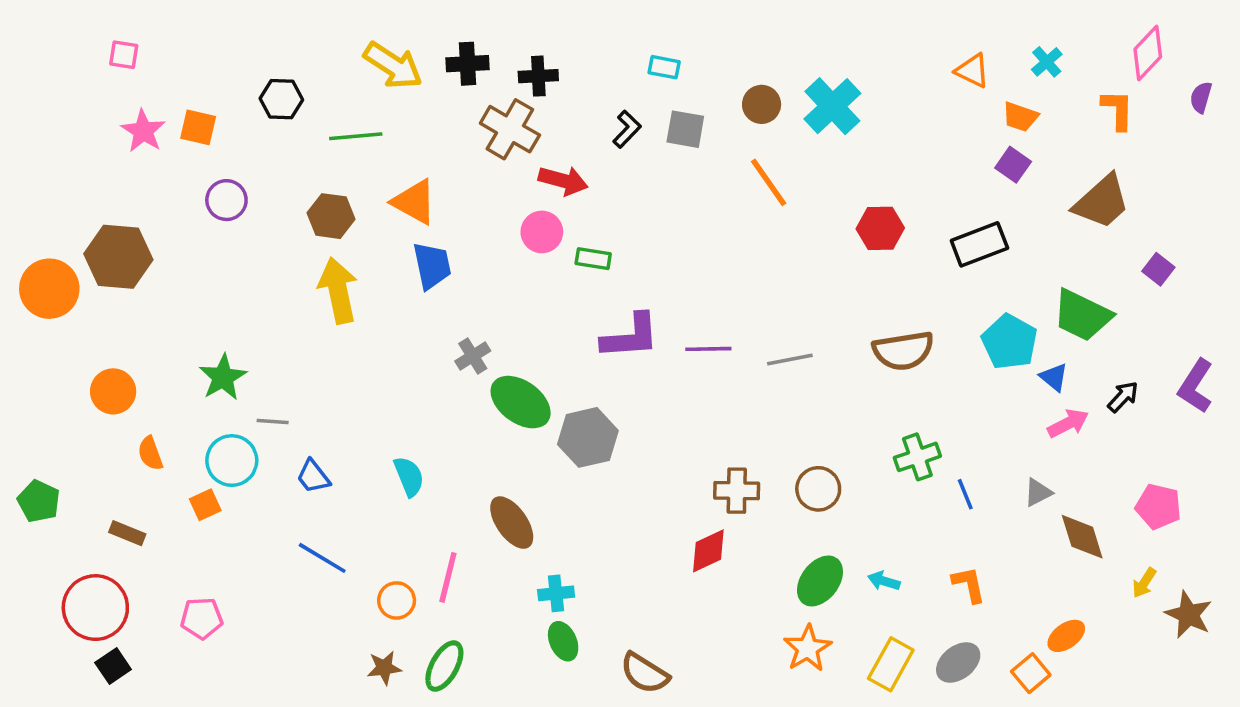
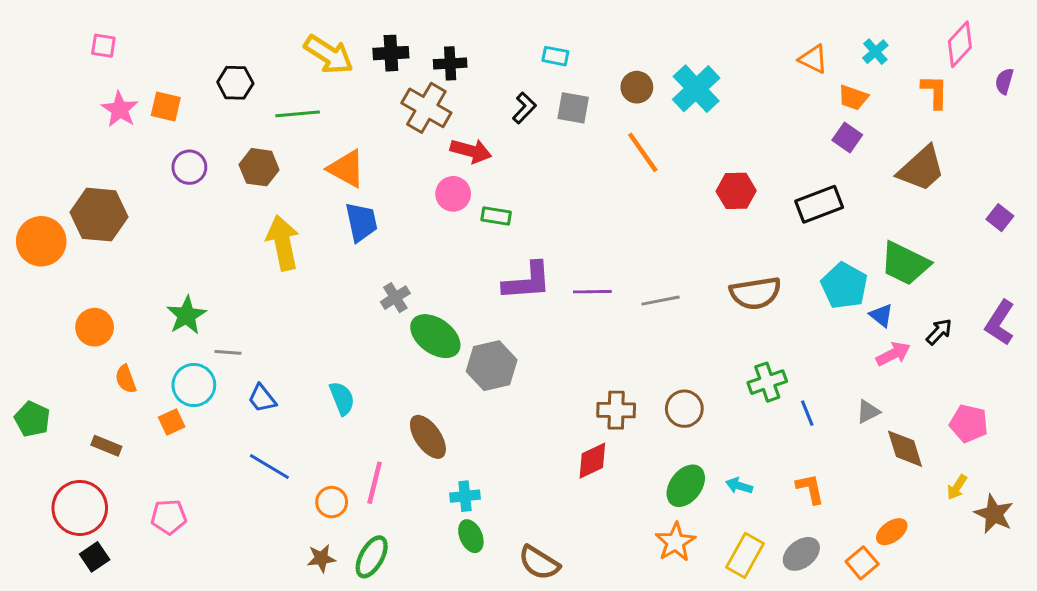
brown hexagon: (331, 216) -> (259, 167), moved
purple square: (1158, 269) -> (1000, 218), moved

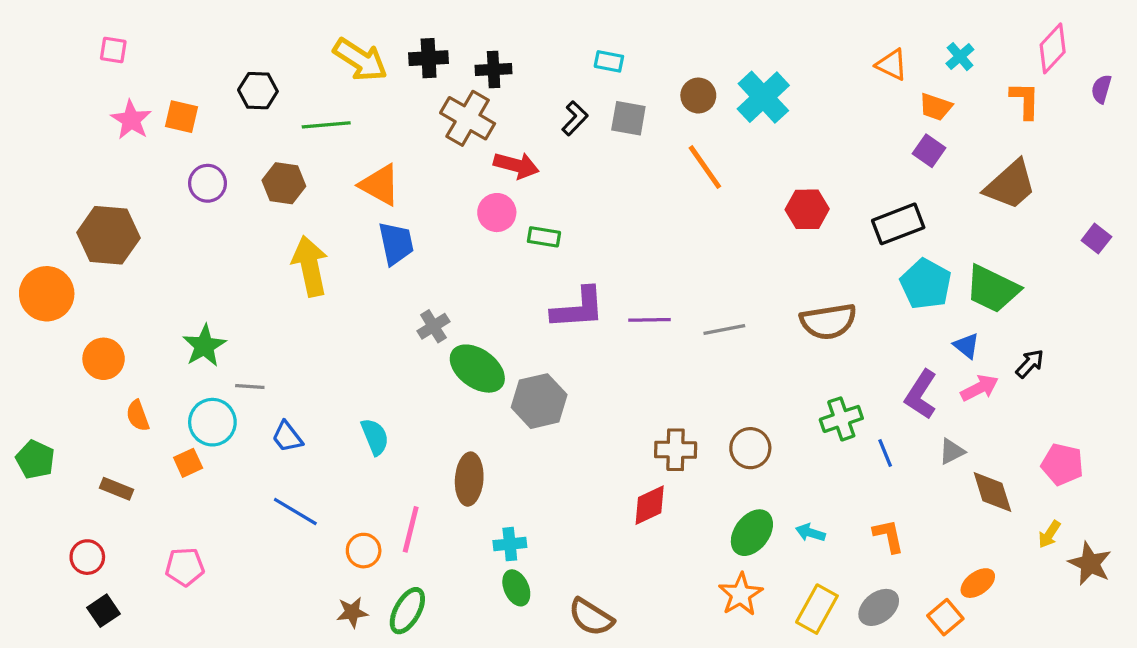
orange circle: (41, 241) -> (47, 294), moved
cyan pentagon: (844, 286) -> (926, 284), moved
purple L-shape: (1000, 323) -> (921, 395), moved
brown ellipse: (428, 437) -> (469, 479), turned 39
red circle: (80, 508) -> (87, 557), size x0.6

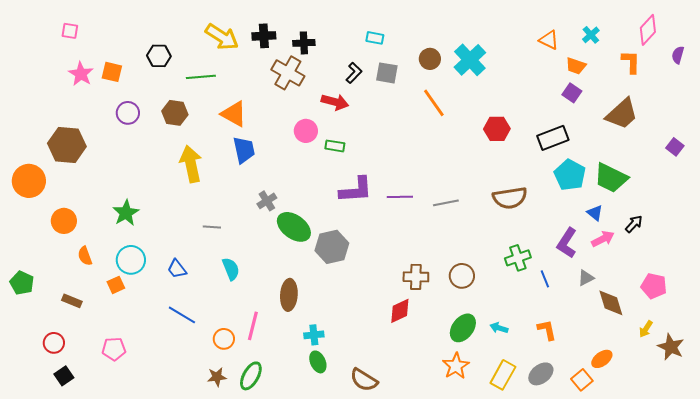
red arrow: (516, 165) -> (335, 102), moved
gray line: (250, 386) -> (212, 227), moved

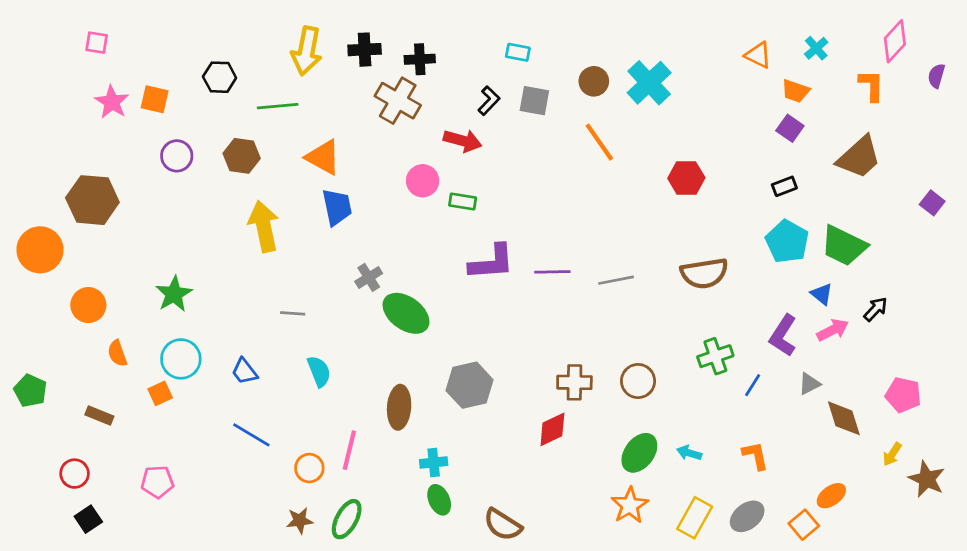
yellow arrow: (222, 37) -> (307, 51), turned 68
black rectangle: (553, 138) -> (784, 186), moved, size x0.6
gray hexagon: (332, 247) -> (470, 385), moved
blue line: (545, 279) -> (753, 385), turned 54

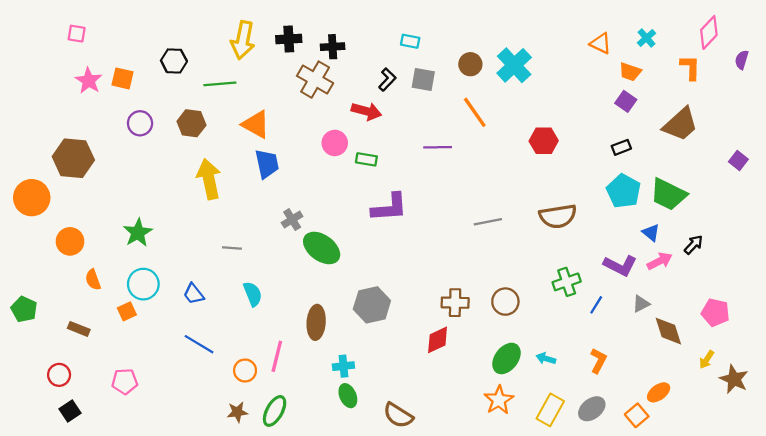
purple line: (552, 272) -> (438, 147), moved
purple L-shape: (783, 335) -> (620, 265), turned -96
orange L-shape: (755, 456) -> (598, 361), turned 40

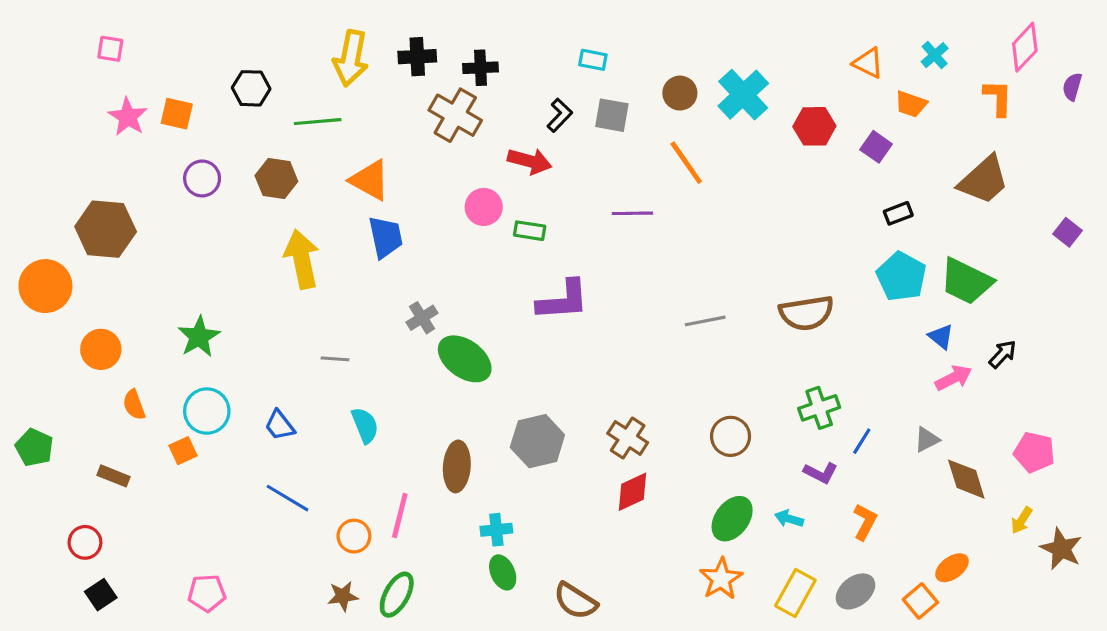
purple square: (626, 101) -> (876, 147), moved
red hexagon: (544, 141) -> (814, 126), moved
purple L-shape: (620, 265) -> (821, 473), moved, size x0.7
brown cross: (455, 303) -> (628, 438), moved, turned 32
pink pentagon: (125, 381) -> (207, 593), moved

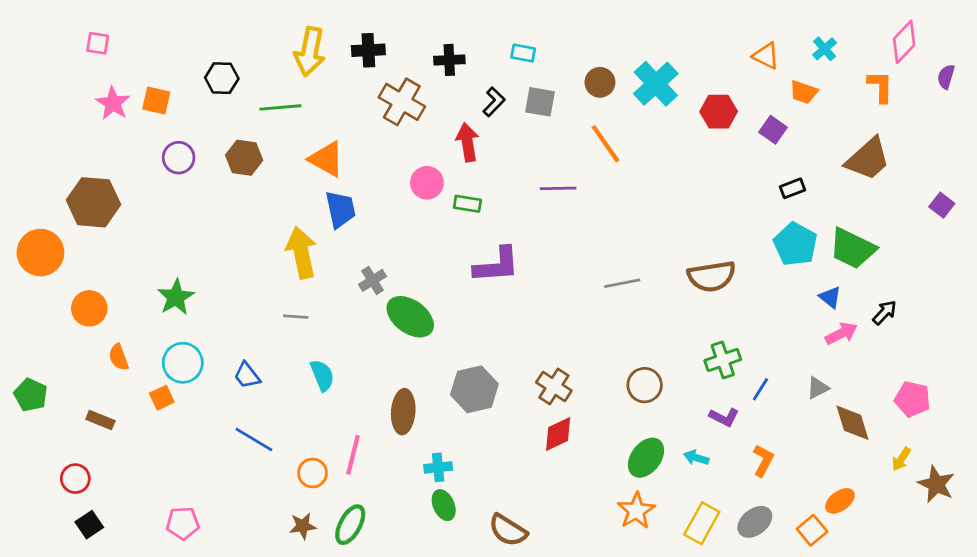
black cross: (481, 68) -> (449, 60), moved
red arrow: (530, 161) -> (467, 142), turned -114
yellow arrow: (302, 259) -> (301, 253), moved

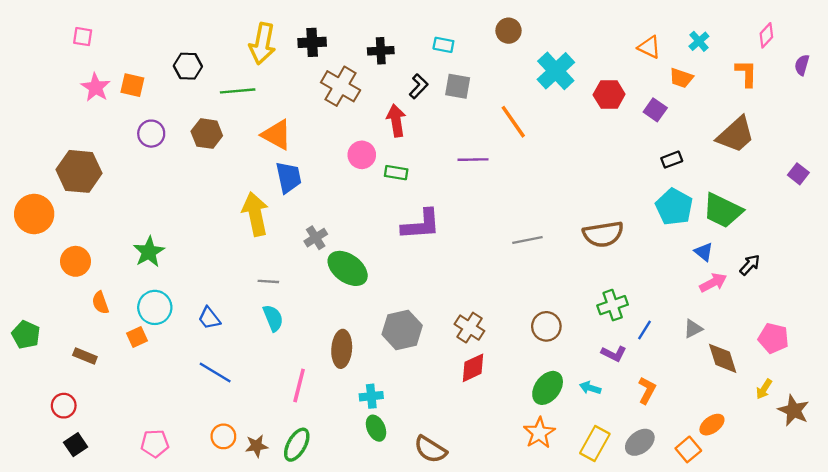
pink diamond: (904, 42) -> (766, 35), size x0.7
brown circle: (600, 82) -> (508, 31), moved
gray line: (296, 317) -> (268, 281), moved
orange circle: (313, 473) -> (223, 436), moved

